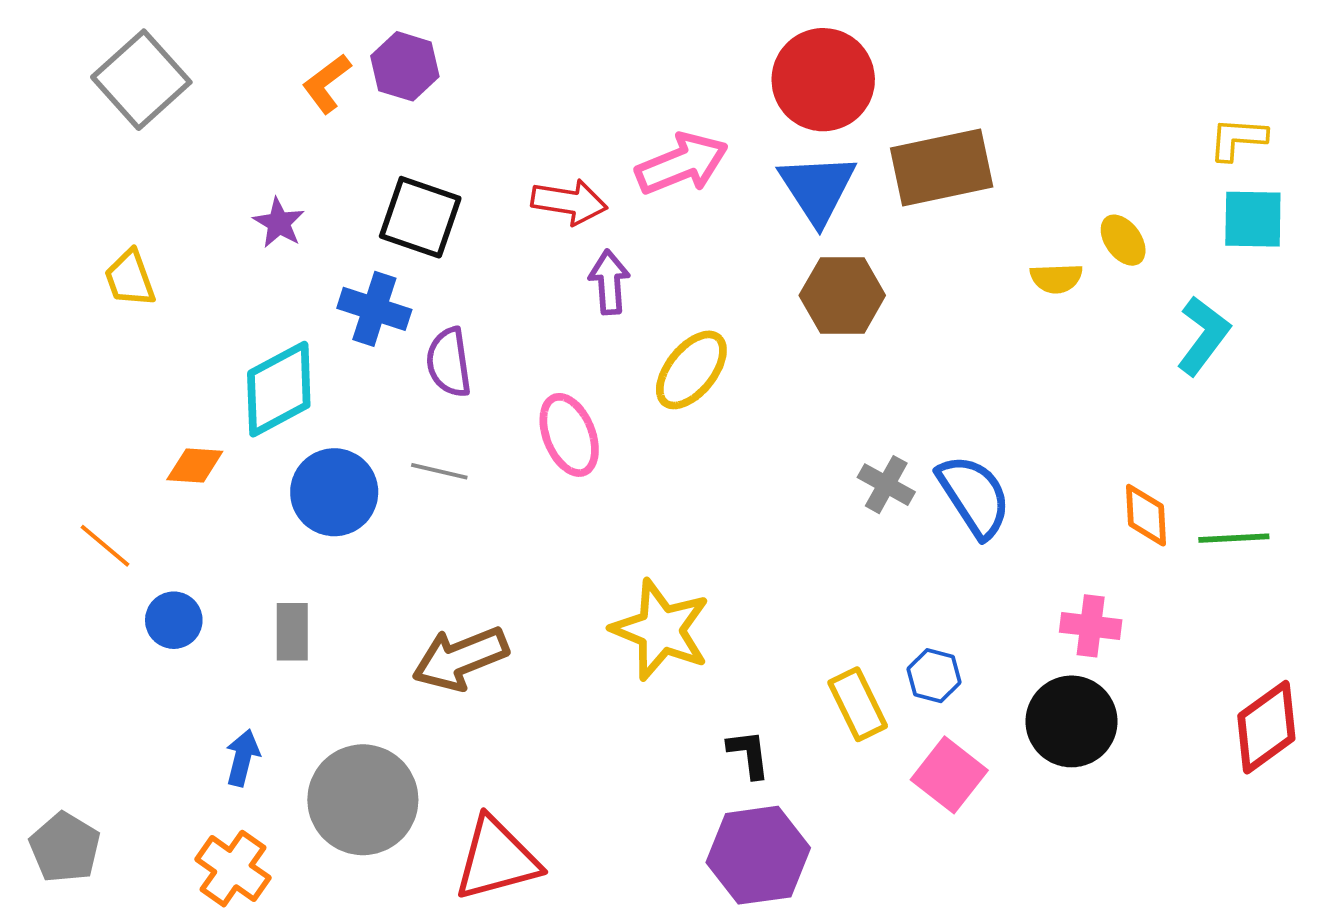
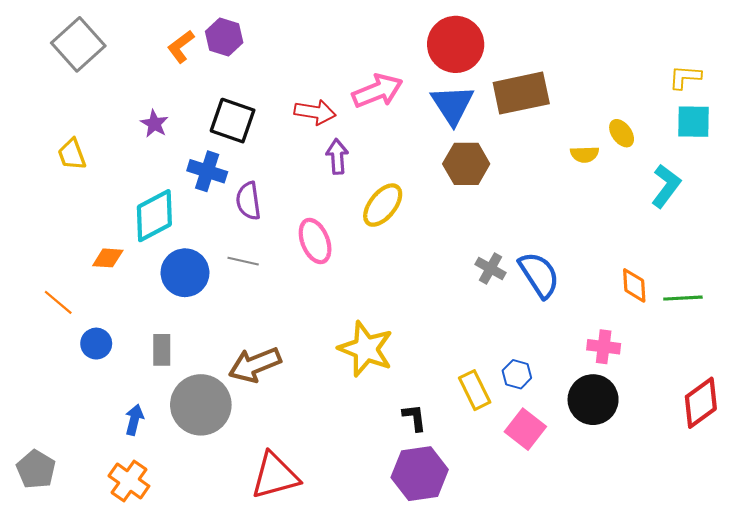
gray circle: (363, 800) -> (201, 405), moved

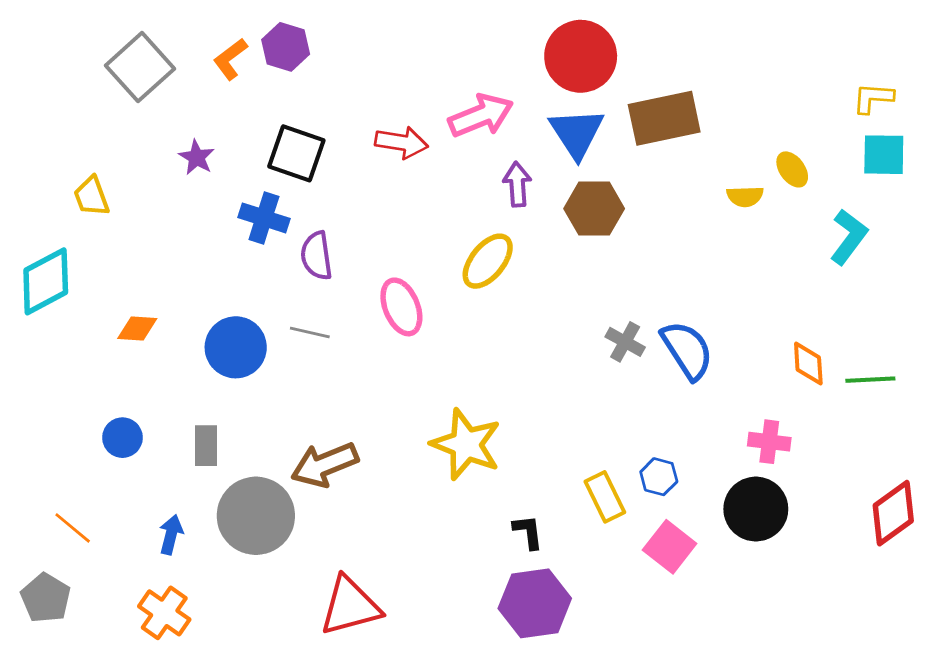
gray square: (78, 44) -> (140, 67), moved
purple arrow: (337, 156) -> (517, 184), moved
cyan diamond: (154, 216) -> (46, 281), moved
orange line: (58, 302) -> (73, 528), moved

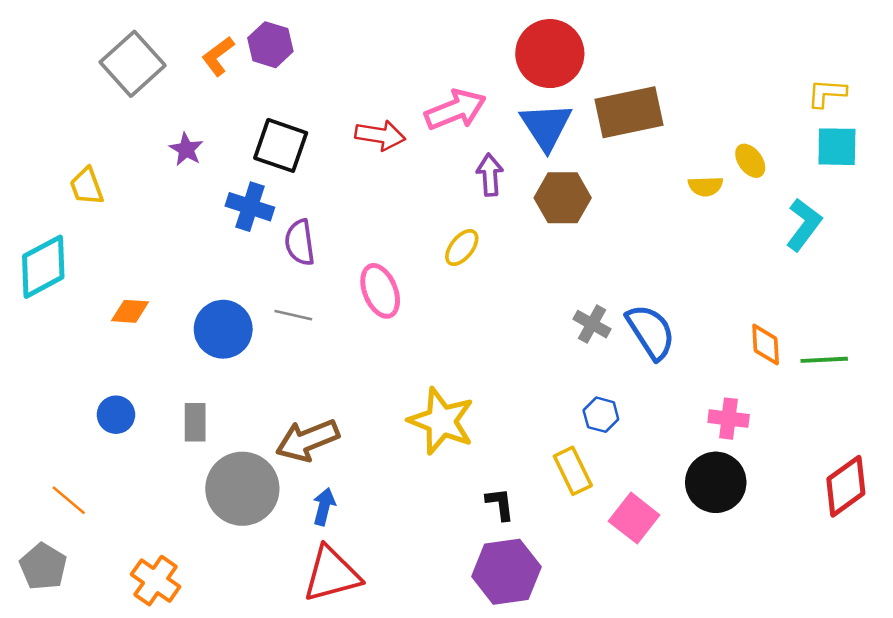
yellow ellipse: (488, 261) -> (462, 248), size x0.7
blue hexagon: (659, 477) -> (601, 415), moved
blue arrow: (171, 535) -> (324, 507), moved

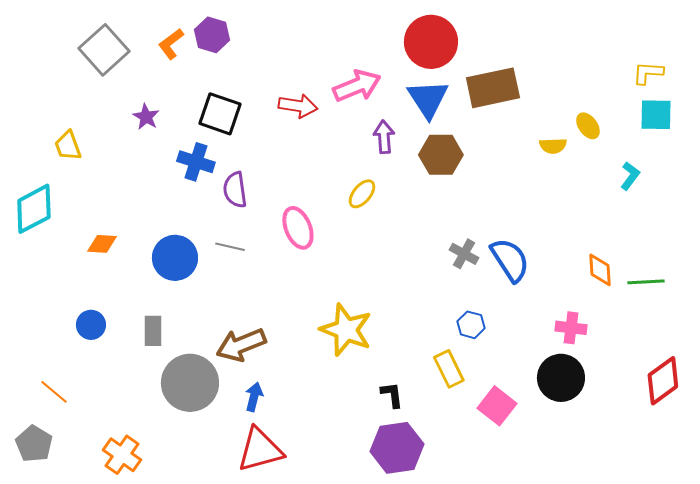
cyan L-shape: (804, 225) -> (630, 176), size x0.7

